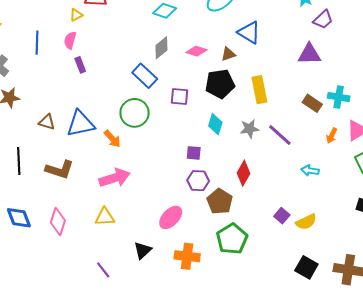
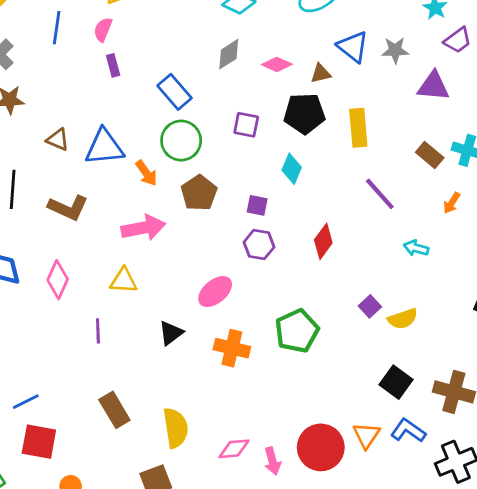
blue rectangle: (145, 76) -> (175, 92), moved
gray star: (250, 129) -> (395, 50), moved
brown pentagon: (220, 201) -> (199, 193), moved
purple line: (103, 270) -> (98, 331), moved, turned 30

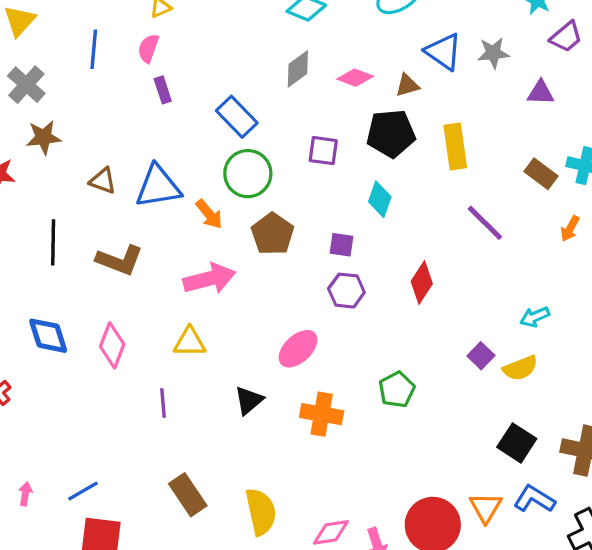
purple triangle: (433, 86) -> (541, 93), size x0.7
cyan arrow: (416, 248) -> (535, 317), moved, turned -35
green pentagon: (297, 331) -> (397, 390), size x0.7

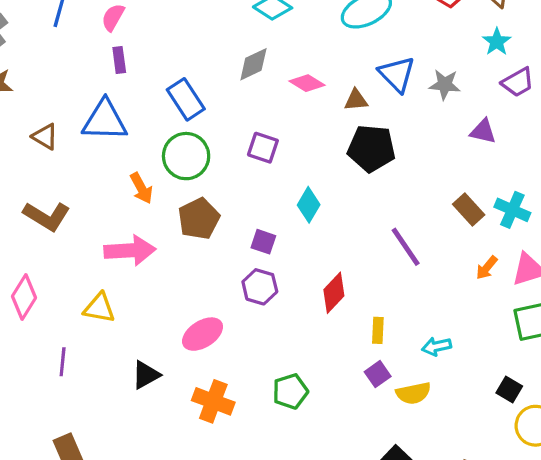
black pentagon: (391, 133) -> (371, 148), moved
yellow rectangle: (455, 146) -> (378, 330), moved, size x0.6
blue triangle: (158, 186) -> (105, 120), moved

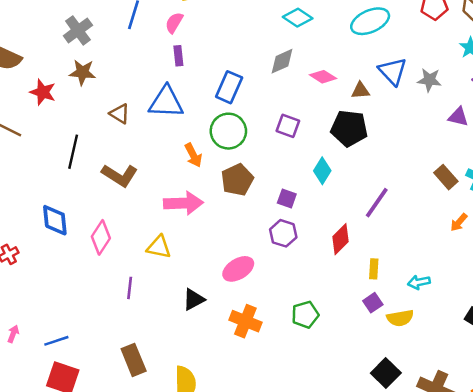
blue rectangle: (186, 99) -> (229, 87), turned 56
black pentagon: (371, 148) -> (349, 128), moved
purple line: (406, 247) -> (377, 203), moved, turned 68

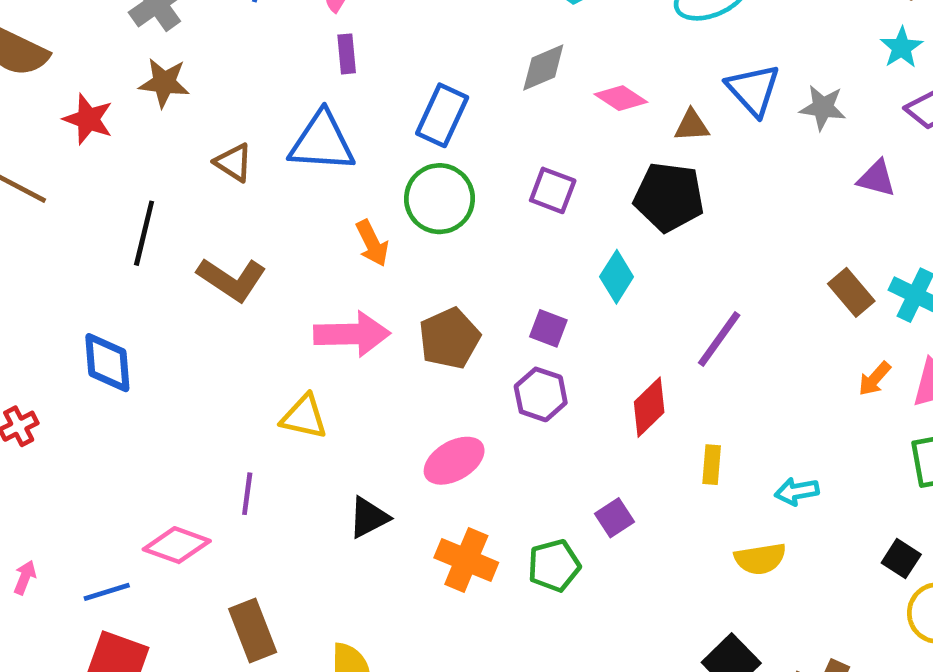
brown pentagon: (237, 180) -> (449, 338), moved
pink diamond: (101, 237) -> (177, 545), moved, turned 76
purple square: (373, 303) -> (615, 518), moved
green pentagon: (305, 315) -> (554, 566), moved

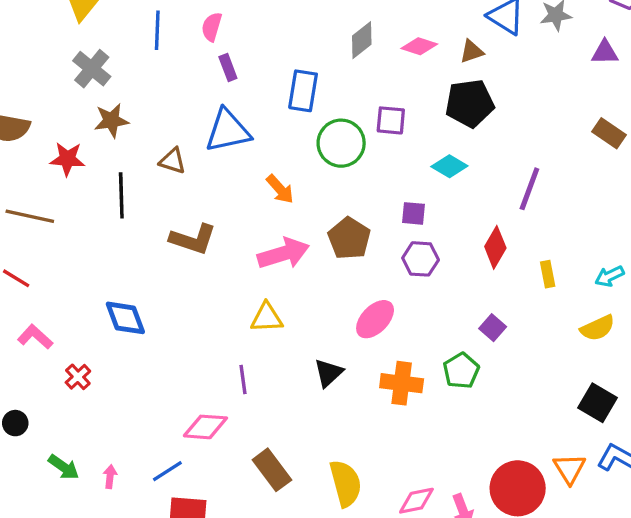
green circle: (440, 199) -> (341, 143), moved
black line: (144, 233) -> (121, 195), moved
cyan diamond: (617, 277) -> (449, 166), turned -76

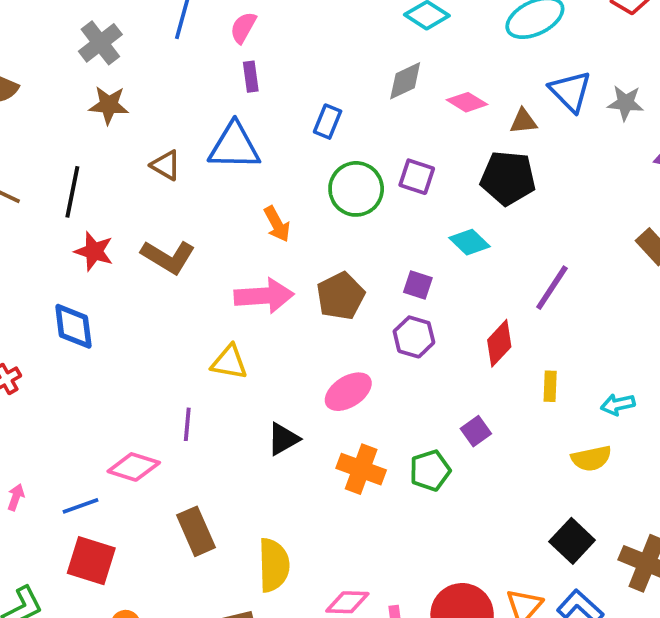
blue rectangle: (303, 91) -> (328, 122), size x0.7
red star: (67, 159) -> (94, 251), moved
black line: (121, 195) -> (72, 192), moved

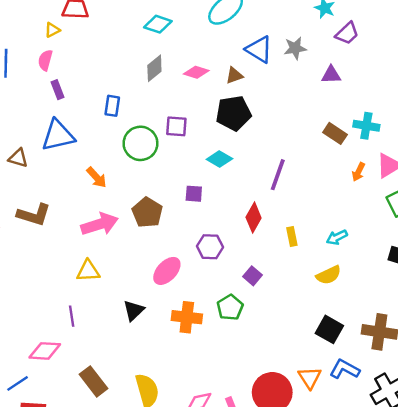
purple hexagon: (414, 337) -> (210, 247), moved

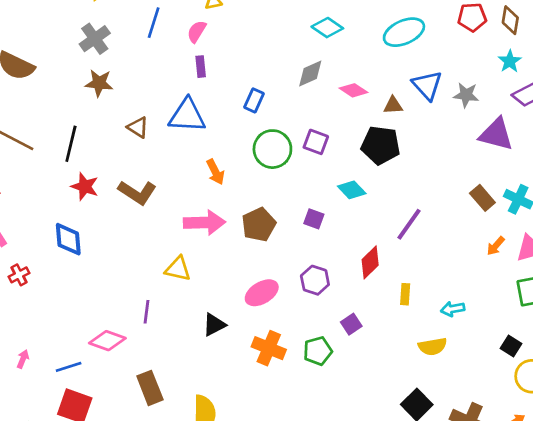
purple triangle: (331, 75) -> (496, 134), size x1.6

